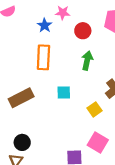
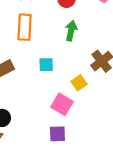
pink square: (98, 142) -> (62, 104), moved

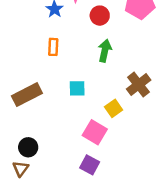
orange rectangle: (25, 27) -> (53, 47), size x0.6
purple square: (57, 134) -> (90, 165), turned 30

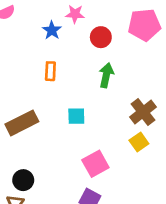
yellow square: (114, 108) -> (139, 142), moved
pink square: (95, 132) -> (95, 164), turned 30

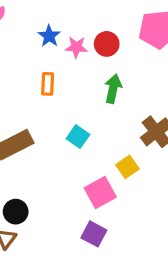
pink star: (75, 14) -> (76, 47), moved
cyan square: (76, 116) -> (78, 137), turned 36
yellow square: (139, 142) -> (127, 167), moved

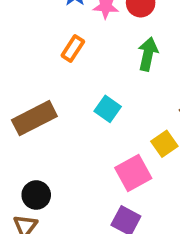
orange rectangle: (48, 84) -> (73, 48), turned 30

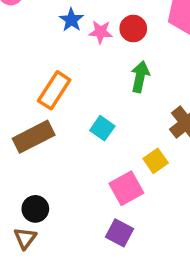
orange rectangle: (73, 48) -> (54, 90), moved, size x1.5

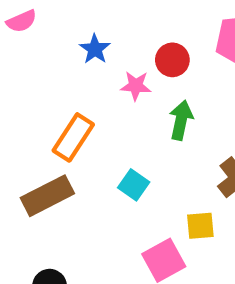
pink star: (101, 32) -> (136, 86), moved
yellow square: (156, 161) -> (200, 226), turned 30

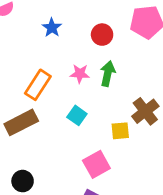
pink star: (136, 86) -> (80, 74), moved
yellow square: (200, 226) -> (120, 131), moved

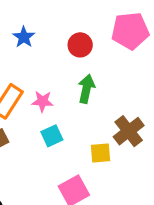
pink star: (80, 74) -> (43, 101), moved
cyan square: (77, 115) -> (52, 136), turned 30

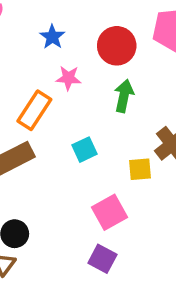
red circle: (80, 45) -> (117, 46), size x1.4
pink star: (43, 101) -> (68, 78), moved

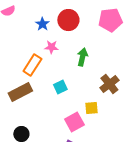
red circle: (117, 46) -> (68, 20), moved
yellow square: (140, 169) -> (91, 108), moved

